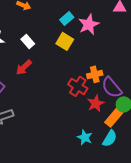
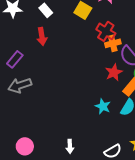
red arrow: (24, 67) -> (42, 36), turned -54
red cross: (78, 86) -> (106, 31), moved

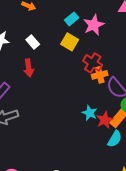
red star: (114, 72) -> (105, 120), moved
cyan star: (103, 106) -> (90, 113), moved

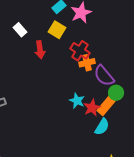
red arrow: (29, 68) -> (40, 50), moved

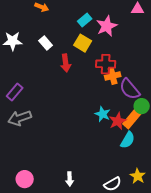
red cross: (80, 51) -> (106, 64), turned -30

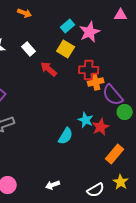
red arrow: (66, 63) -> (49, 69), turned 138
orange rectangle: (132, 119) -> (115, 154), moved
cyan semicircle: (128, 140) -> (66, 136), moved
white arrow: (70, 179) -> (53, 185), turned 72

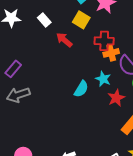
cyan star: (86, 120) -> (103, 79), moved
cyan semicircle: (66, 136) -> (81, 89), moved

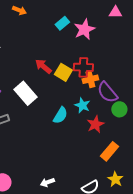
white rectangle: (44, 20) -> (25, 93), moved, size x1.6
yellow square: (81, 20) -> (63, 72), moved

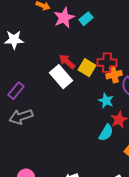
pink star: (84, 29) -> (64, 18), moved
white rectangle: (25, 93) -> (61, 77), moved
cyan semicircle: (60, 115) -> (106, 133), moved

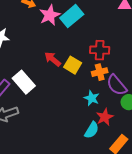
cyan rectangle: (86, 19) -> (72, 16), size x1.6
red cross: (107, 63) -> (100, 50), moved
white rectangle: (61, 77) -> (24, 82), moved

